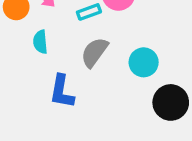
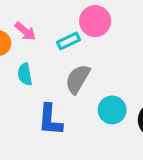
cyan circle: (144, 62) -> (112, 110), moved

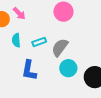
cyan rectangle: (69, 41) -> (39, 42), moved
gray semicircle: (78, 79) -> (60, 47), moved

